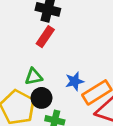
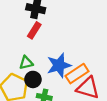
blue star: (75, 81) -> (59, 65), size x1.6

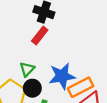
green triangle: (26, 63) -> (27, 69), turned -40

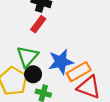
green triangle: (27, 69) -> (27, 57), size x1.5

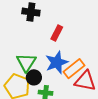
red rectangle: (38, 24) -> (57, 33), moved

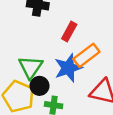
orange rectangle: (74, 69) -> (86, 55), moved

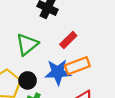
green triangle: (31, 67) -> (27, 44), moved

